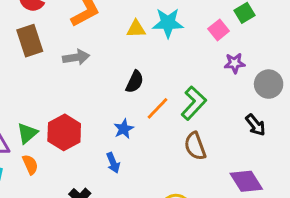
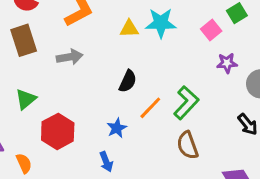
green triangle: (27, 133) -> (26, 99), moved

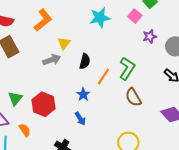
yellow triangle: (129, 29) -> (64, 43), moved, turned -40
gray arrow: (70, 57) -> (52, 60), moved
green triangle: (26, 99) -> (15, 98), moved

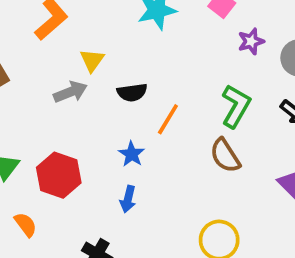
black semicircle: (85, 61) -> (132, 92), turned 70
green L-shape: (127, 69) -> (236, 106), moved
blue arrow: (80, 119) -> (128, 199), turned 48

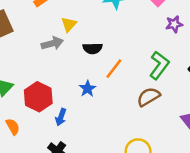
brown semicircle: (225, 156) -> (148, 97), turned 85
blue arrow: (128, 199) -> (61, 117), moved

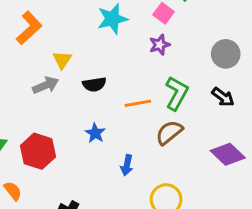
purple star: (174, 24) -> (160, 45), moved
orange line: (114, 69) -> (138, 103), moved, turned 50
blue arrow: (61, 117) -> (127, 165), moved

